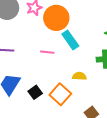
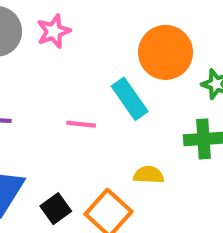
orange circle: (56, 18) -> (166, 52), moved

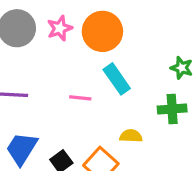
orange circle: (166, 52) -> (102, 31), moved

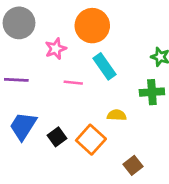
pink star: (60, 28) -> (56, 49), moved

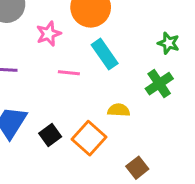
green cross: (152, 92) -> (159, 84), turned -30

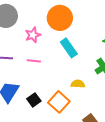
pink line: (69, 73) -> (34, 61), moved

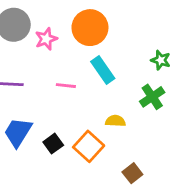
pink star: (33, 35) -> (46, 39), moved
pink line: (34, 61) -> (66, 86), moved

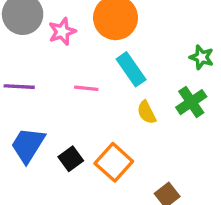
yellow semicircle: (115, 121) -> (147, 112), moved, turned -120

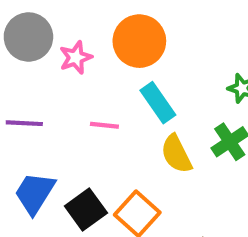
yellow semicircle: (147, 112) -> (176, 154), size x1.4
black square: (71, 159) -> (86, 209), size x1.4

